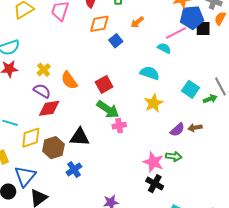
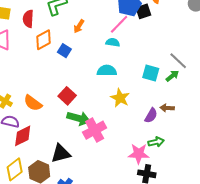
pink cross: (119, 126) -> (95, 130), size x1.6
brown arrow: (195, 128) -> (167, 108), turned 32

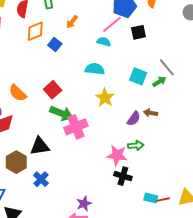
black square: (143, 11) -> (138, 32), moved

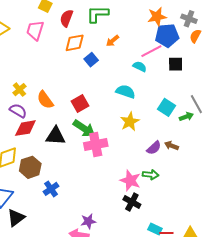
black triangle: (40, 146) -> (56, 136), moved

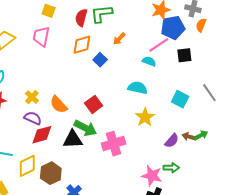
red semicircle: (66, 18) -> (81, 18), moved
green arrow: (186, 117) -> (201, 135), moved
green arrow: (84, 128) -> (85, 128), moved

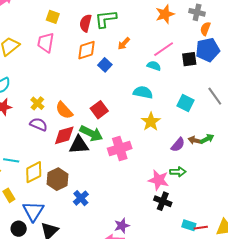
blue pentagon: (173, 28) -> (208, 50), moved
red diamond: (42, 135) -> (64, 135), moved

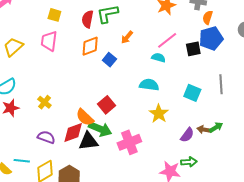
gray line: (215, 96) -> (221, 84), turned 36
orange semicircle: (64, 110) -> (85, 117), moved
purple semicircle: (39, 124) -> (46, 137), moved

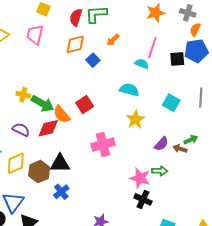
pink line: (167, 40) -> (152, 48), turned -40
yellow cross: (44, 102) -> (23, 95), turned -32
green arrow: (100, 129) -> (43, 104), moved
brown arrow: (204, 130) -> (180, 149), moved
black triangle: (88, 141) -> (60, 163), moved

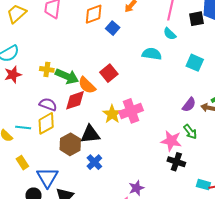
cyan semicircle: (142, 64) -> (170, 34), moved, turned -152
yellow star: (135, 119) -> (112, 114), moved
yellow diamond: (16, 163) -> (46, 123), moved
green arrow: (160, 171) -> (190, 132), turned 56

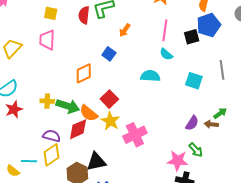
orange diamond: (94, 14) -> (84, 73), moved
yellow star: (112, 114) -> (110, 121), moved

